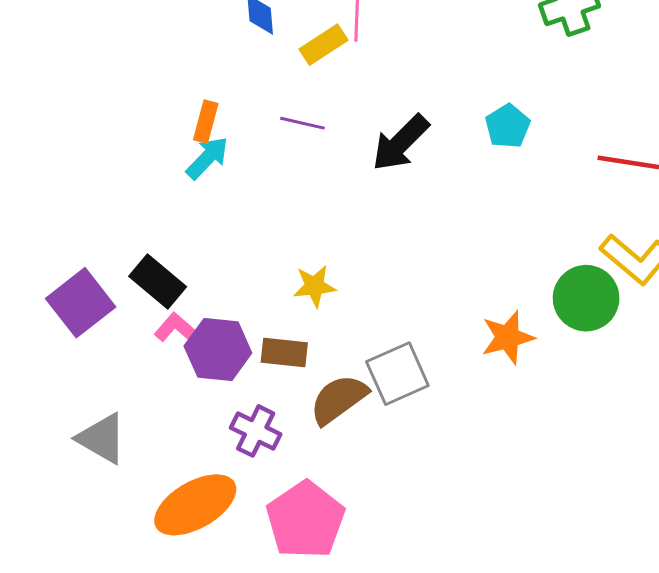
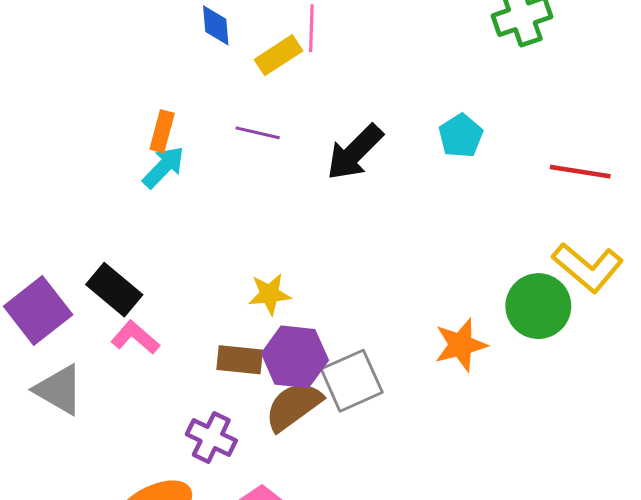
purple hexagon: (218, 349) -> (295, 357), moved
gray triangle: (102, 438) -> (59, 390), moved

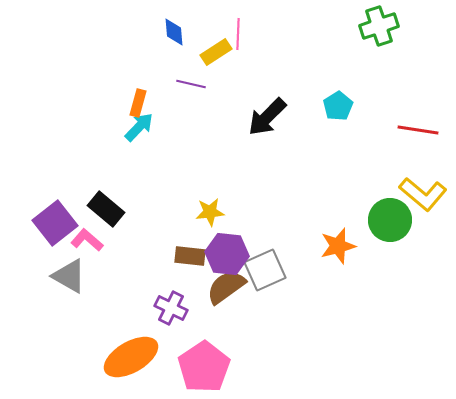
purple line: (258, 133) -> (191, 84), moved
pink L-shape: (135, 337) -> (87, 240), moved

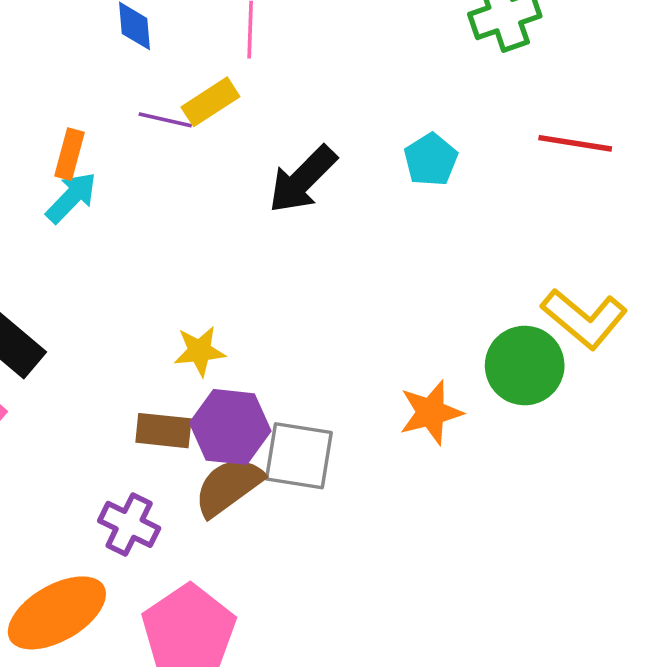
yellow rectangle: (216, 52) -> (210, 102), moved
red line: (418, 130) -> (575, 143), moved
gray square: (265, 270) -> (299, 456), turned 33

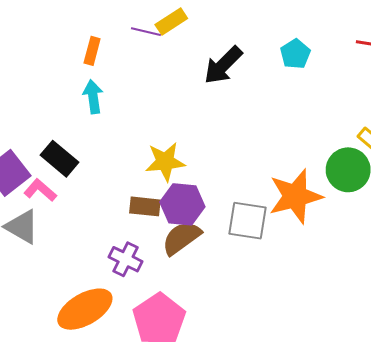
cyan arrow: (71, 198) -> (93, 97), moved, turned -52
yellow star: (200, 351) -> (165, 162), size x1.4
orange star: (431, 412) -> (295, 196), size x1.5
gray square: (299, 456) -> (248, 221), moved

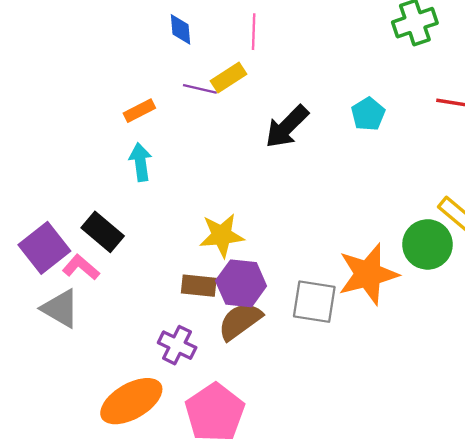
orange rectangle: (92, 51) -> (139, 111), turned 48

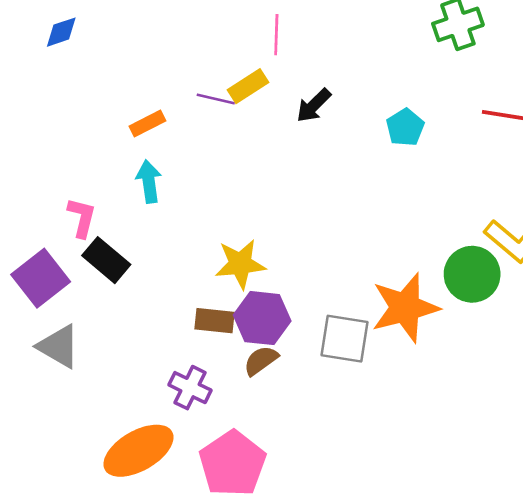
blue diamond: (180, 29) -> (61, 32), moved, turned 76
black arrow: (287, 127) -> (314, 105), moved, size x0.7
pink L-shape: (81, 267) -> (82, 218), moved, turned 63
brown semicircle: (240, 321) -> (261, 361), size x0.7

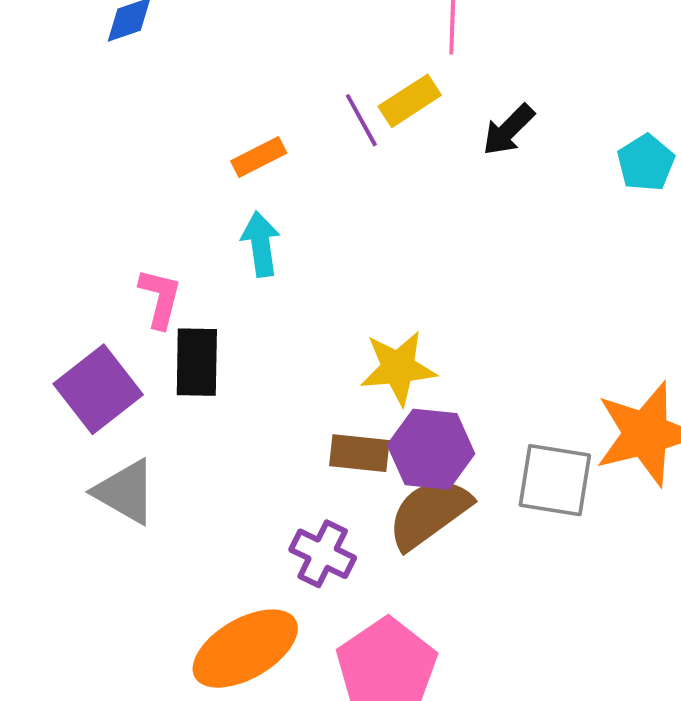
purple line: (216, 99) -> (361, 120), turned 48
black rectangle: (106, 260) -> (197, 362), turned 51
brown semicircle: (261, 361) -> (429, 513), size x1.6

